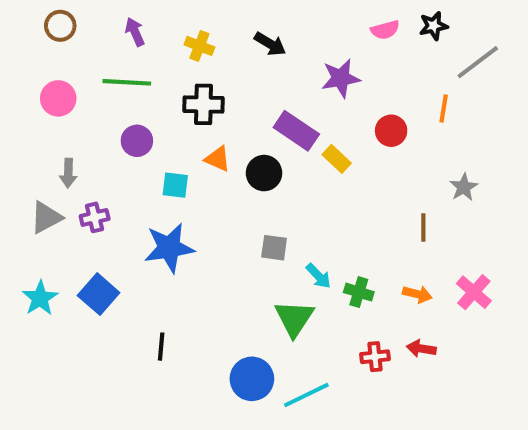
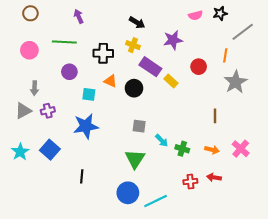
purple arrow: (135, 32) -> (79, 16), moved
yellow cross: (199, 46) -> (133, 45), moved
gray star: (464, 187) -> (236, 82), moved, size x1.6
green triangle: (294, 318) -> (135, 159), moved

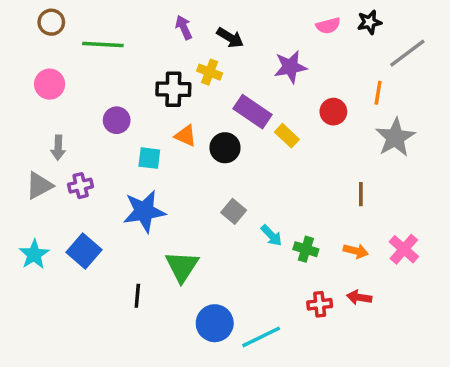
purple arrow: (79, 16) -> (184, 27), moved
green line: (64, 42) -> (103, 45), moved
yellow cross: (133, 45) -> (210, 72), moved
gray square: (139, 126) -> (234, 211), turned 32
green triangle: (135, 159) -> (182, 266), moved

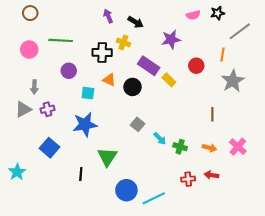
green line: (103, 45) -> (61, 40), moved
cyan star: (34, 254) -> (17, 172), moved

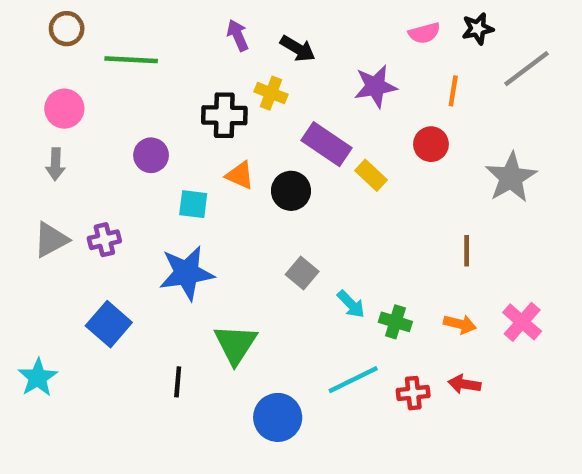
green line: (61, 40) -> (131, 60), moved
orange line: (223, 55) -> (453, 91), moved
gray arrow: (34, 87) -> (55, 164), moved
cyan line: (154, 198) -> (353, 380), moved

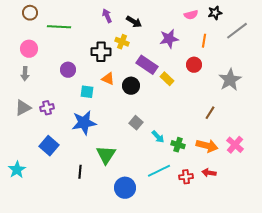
brown line: (467, 251) -> (210, 113), turned 32
orange arrow: (460, 324) -> (207, 146), size x1.5

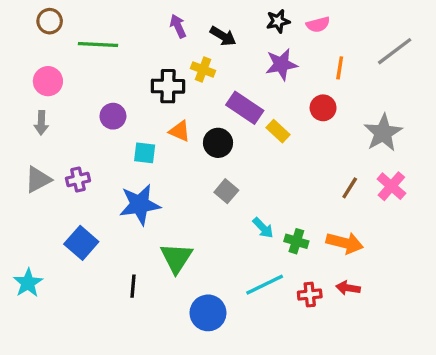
black star: (215, 13) -> (278, 21), moved
gray square: (136, 123) -> (226, 191), moved
pink cross: (235, 145) -> (391, 186), moved

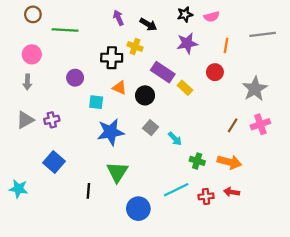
gray line: (395, 51) -> (263, 34), turned 30
pink cross: (391, 186) -> (260, 124), turned 30
blue star: (140, 205) -> (111, 132), moved
cyan arrow: (263, 228) -> (175, 139), moved
cyan star: (28, 283) -> (18, 189), turned -30

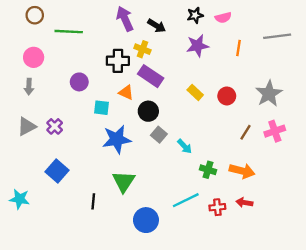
purple arrow: (118, 18) -> (125, 19), size x1.5
purple rectangle: (163, 72) -> (151, 76), moved
red circle: (215, 72) -> (227, 96), moved
black circle: (145, 95) -> (148, 111), moved
purple cross: (52, 120) -> (55, 126), turned -32

